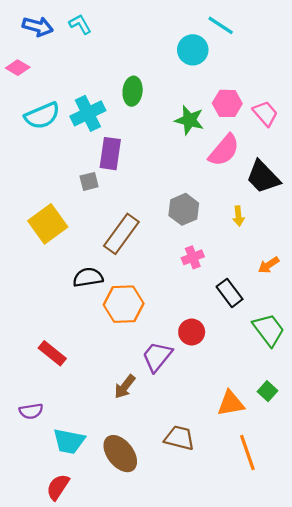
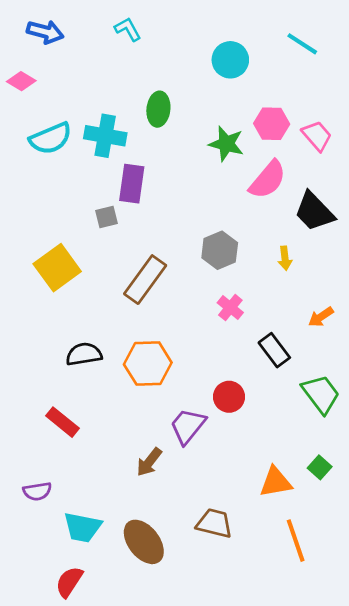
cyan L-shape: (80, 24) -> (128, 29), moved
cyan line: (221, 25) -> (302, 44), moved
cyan cross: (88, 113) -> (105, 136), turned 36
pink cross: (193, 257) -> (230, 308), turned -30
black semicircle: (88, 277) -> (84, 354), moved

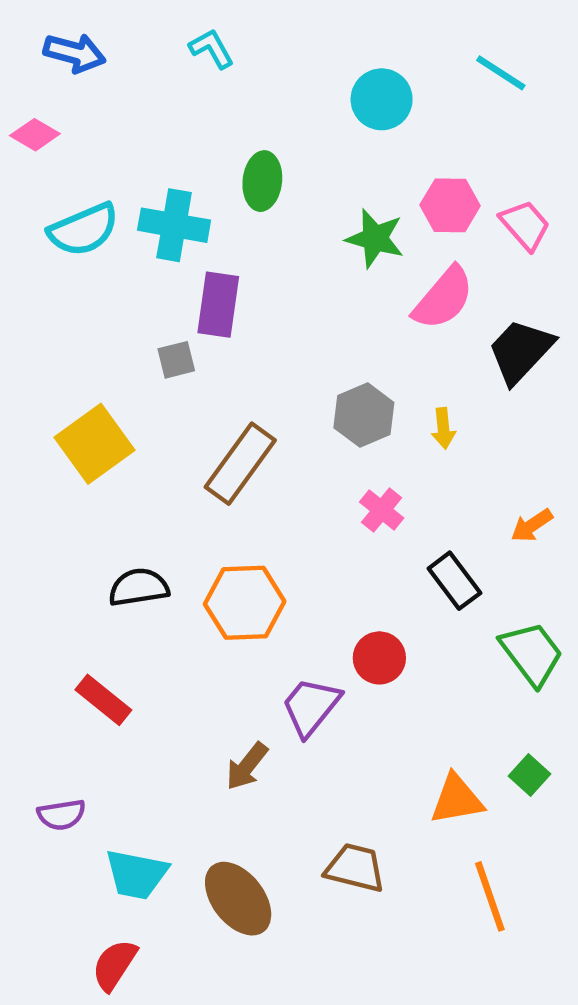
black trapezoid: (314, 212) -> (521, 351), turned 87
yellow arrow: (285, 258) -> (443, 428), moved

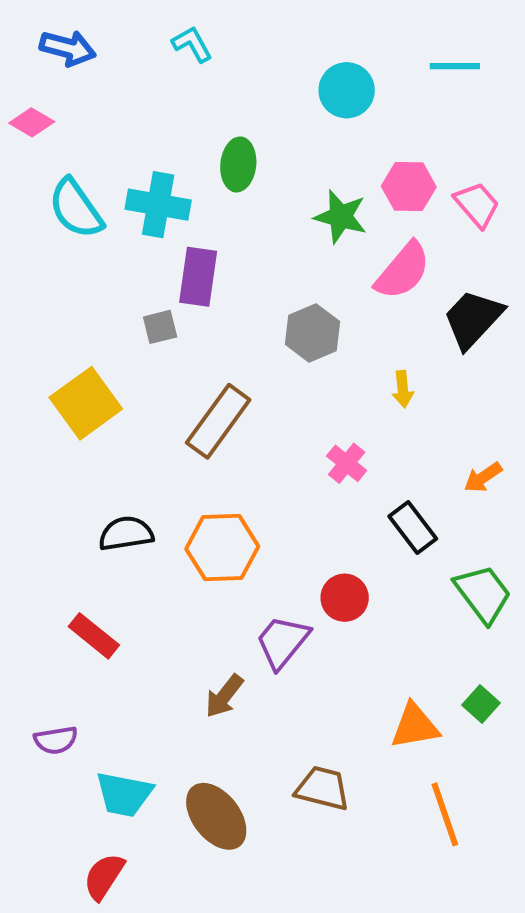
cyan line: (501, 73) -> (455, 66), turned -33
cyan semicircle: (84, 230) -> (76, 209), turned 78
gray hexagon: (364, 415) -> (313, 333), moved

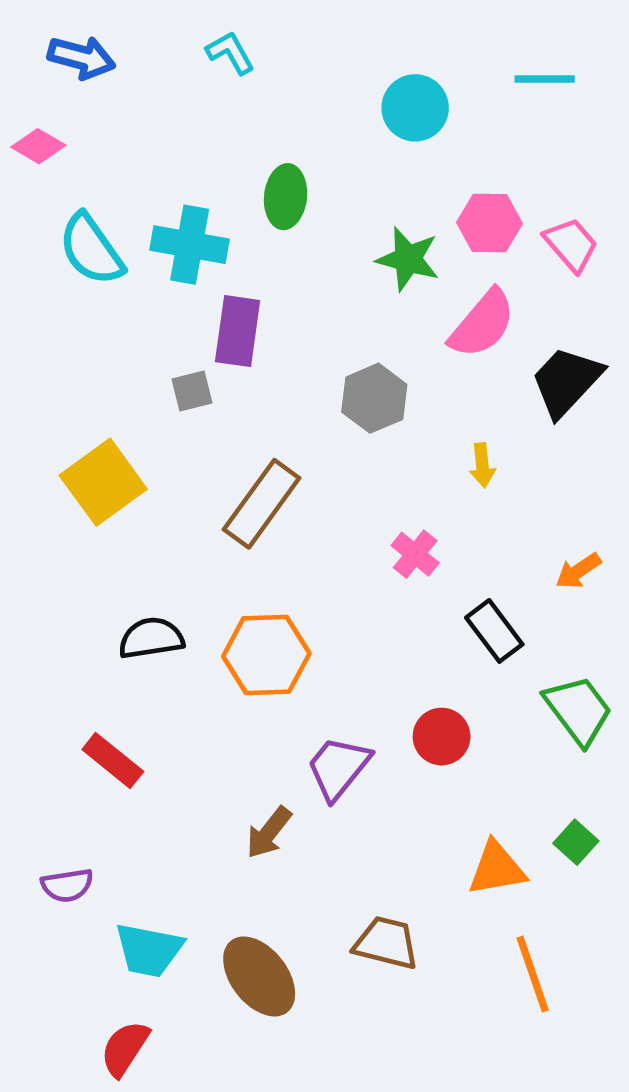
red circle: (345, 598) -> (442, 737), moved

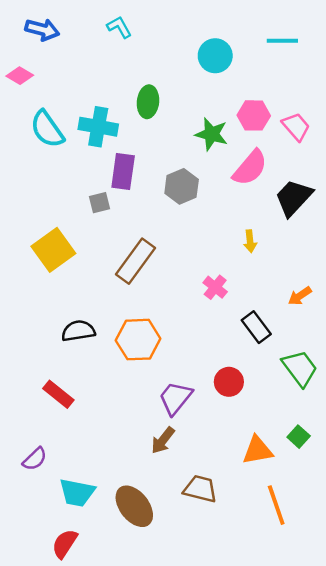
gray hexagon: (374, 398) -> (182, 186), moved
brown arrow: (269, 833) -> (163, 440), moved
purple semicircle: (67, 885) -> (35, 459), turned -35

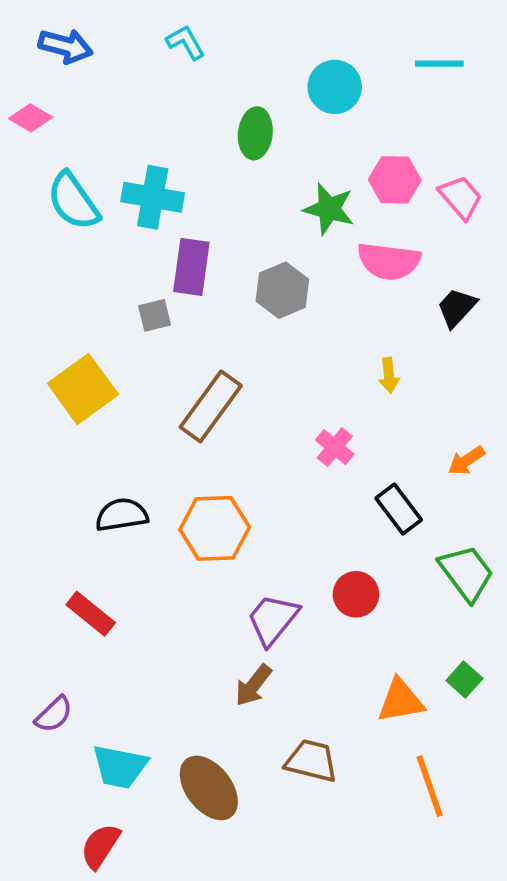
green ellipse: (148, 102) -> (255, 133), moved
pink semicircle: (250, 168) -> (389, 261), turned 57
black trapezoid: (294, 198) -> (457, 308), size x0.7

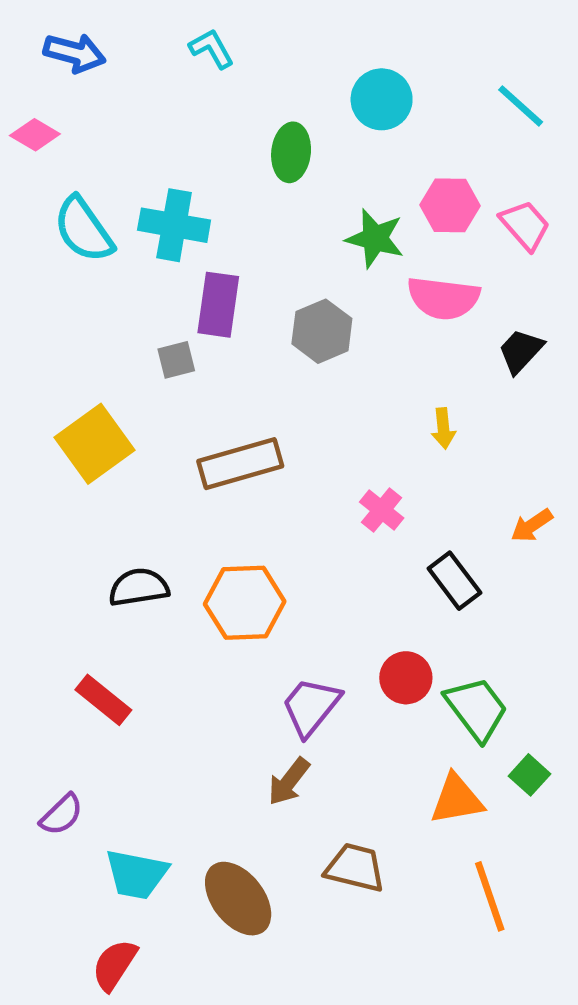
cyan line: (439, 64) -> (521, 106), moved, turned 42
brown rectangle: (211, 406) -> (240, 464), turned 38
green trapezoid: (466, 573) -> (477, 709), moved

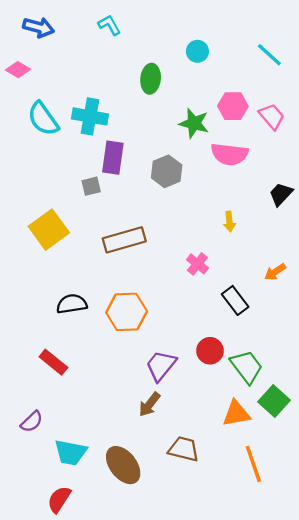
cyan circle: (382, 99) -> (197, 51), size x0.7
black trapezoid: (521, 351) -> (281, 194), moved
green square: (529, 775) -> (274, 401), size x1.5

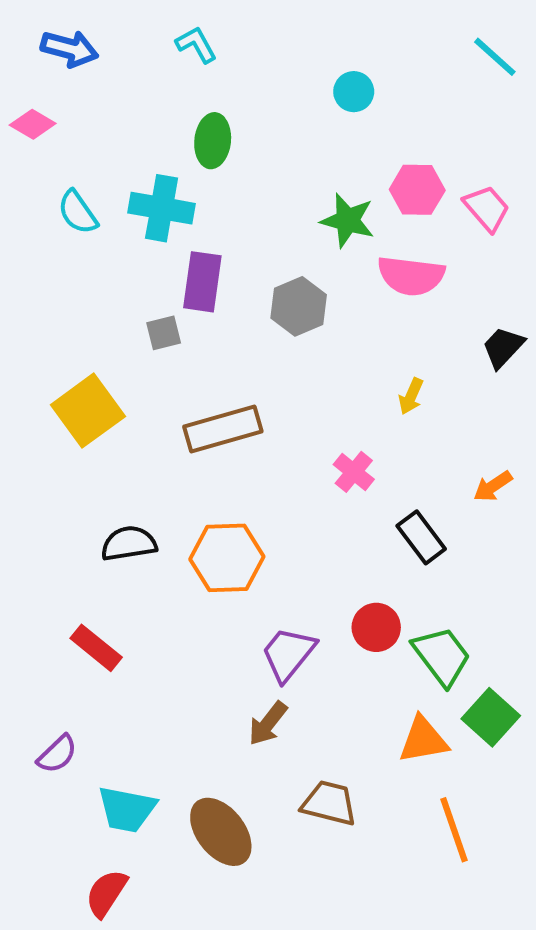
cyan line: (269, 55) -> (495, 57), moved
green ellipse: (151, 79) -> (213, 141), moved
cyan semicircle: (43, 119) -> (78, 212), size x0.7
yellow arrow: (229, 222) -> (411, 396), turned 30

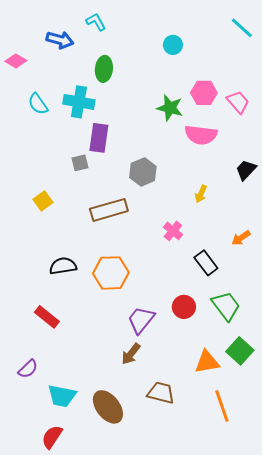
blue arrow: (70, 49) -> (60, 40), moved
gray hexagon: (299, 306) -> (143, 172), moved
yellow square: (88, 411) -> (43, 201), size x0.6
green trapezoid: (442, 656) -> (226, 306), moved

